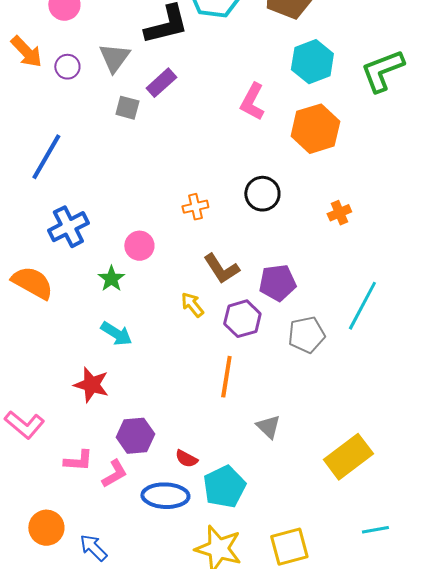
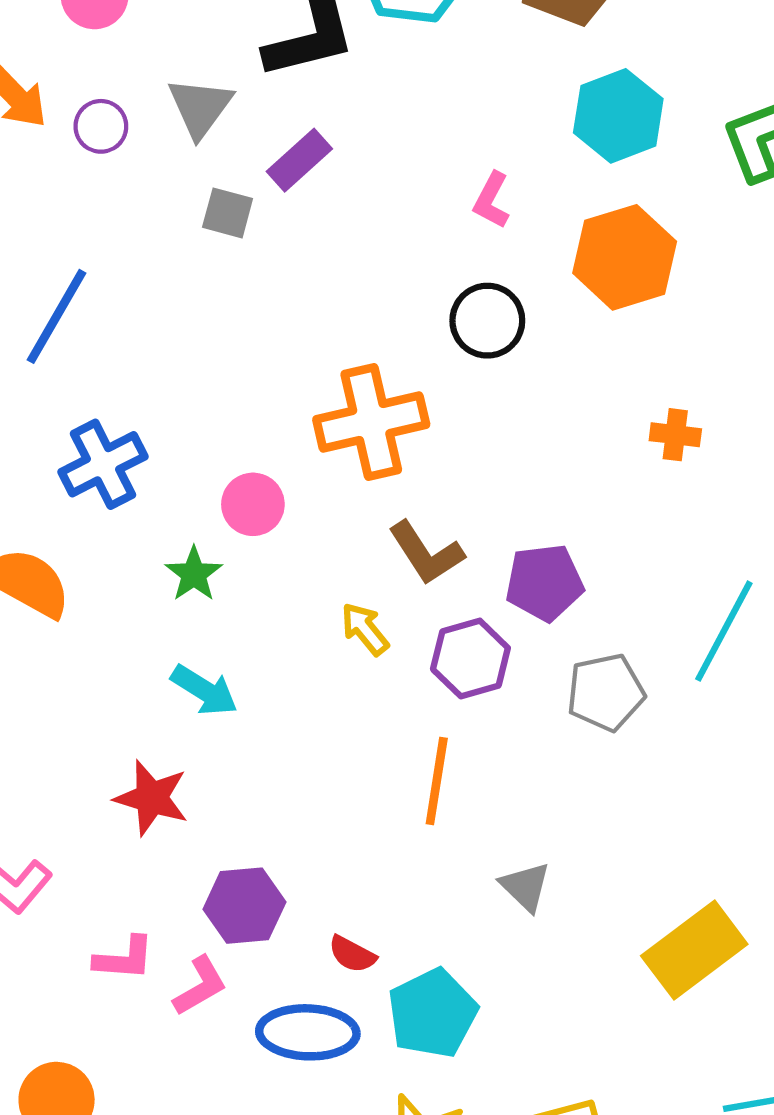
pink L-shape: (252, 102) -> (492, 200), size x0.7
black circle: (262, 194) -> (487, 321), moved
orange cross: (195, 207) -> (371, 422), size x2.0
orange cross: (339, 213) -> (675, 435), turned 30

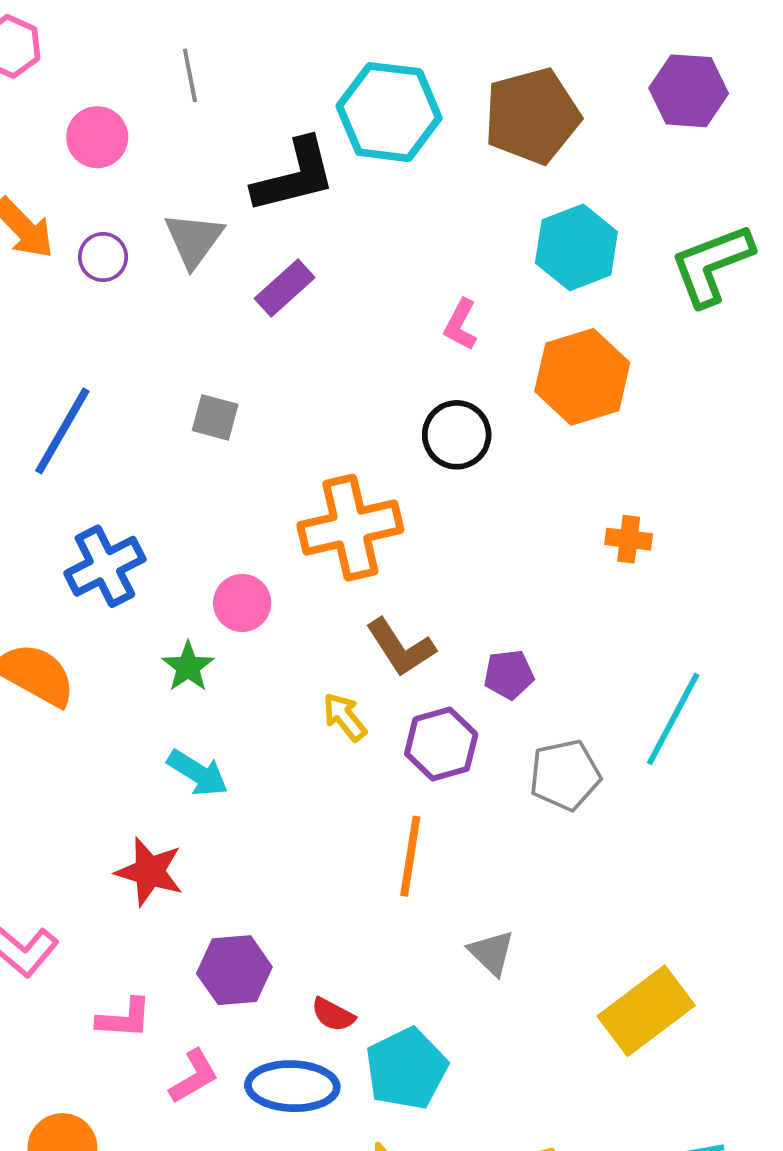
gray square: (228, 213) -> (215, 417), moved
purple pentagon: (544, 583) -> (509, 674), size x0.7
pink L-shape: (200, 986) -> (194, 1076), moved

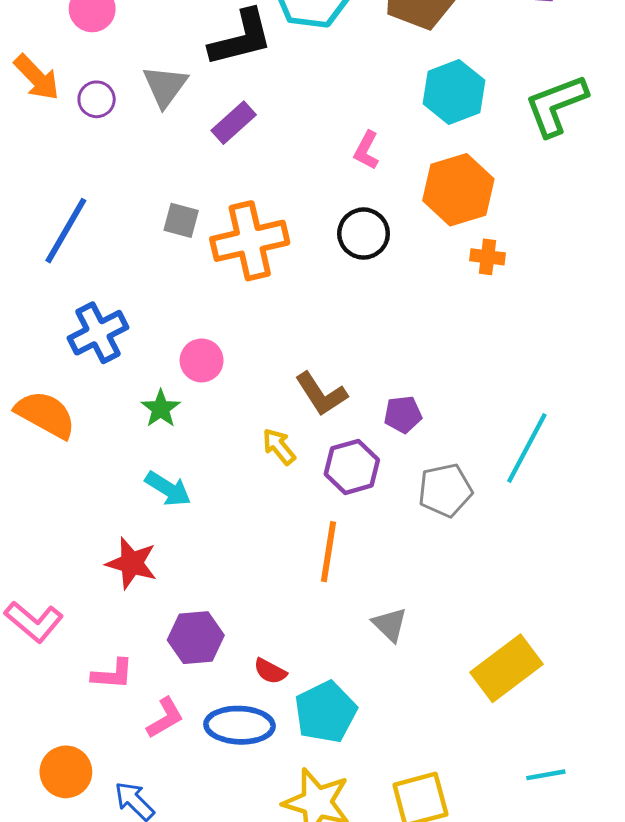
orange cross: (350, 528) -> (250, 241), moved
orange cross: (629, 539) -> (488, 257), moved

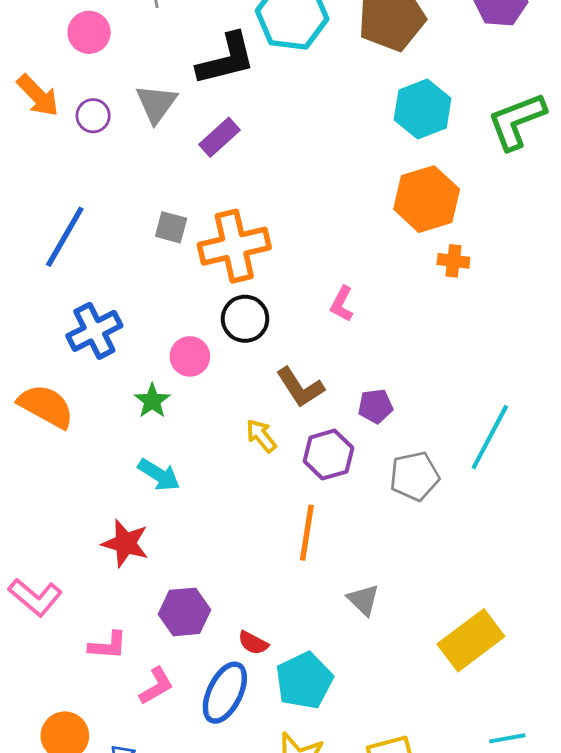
pink L-shape: (366, 150) -> (342, 304), moved
black circle: (364, 234) -> (245, 319), moved
blue ellipse: (240, 725) -> (225, 693), turned -66

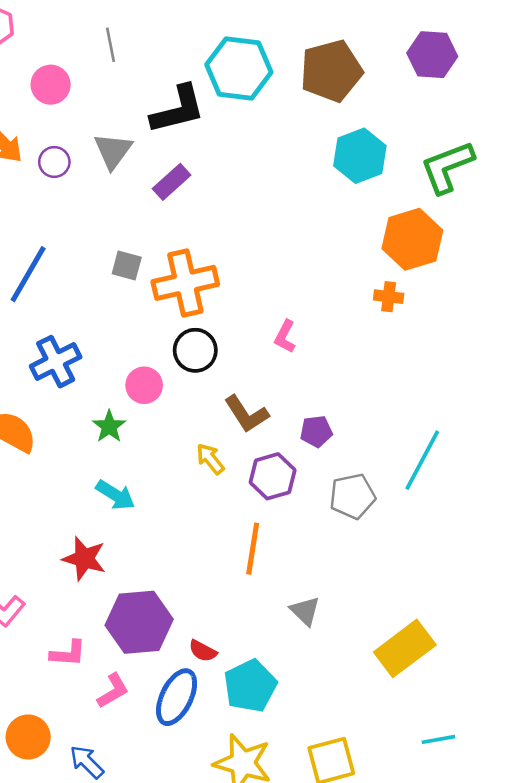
orange hexagon: (427, 199) -> (412, 239), moved
purple hexagon: (185, 612) -> (139, 622), size x1.4

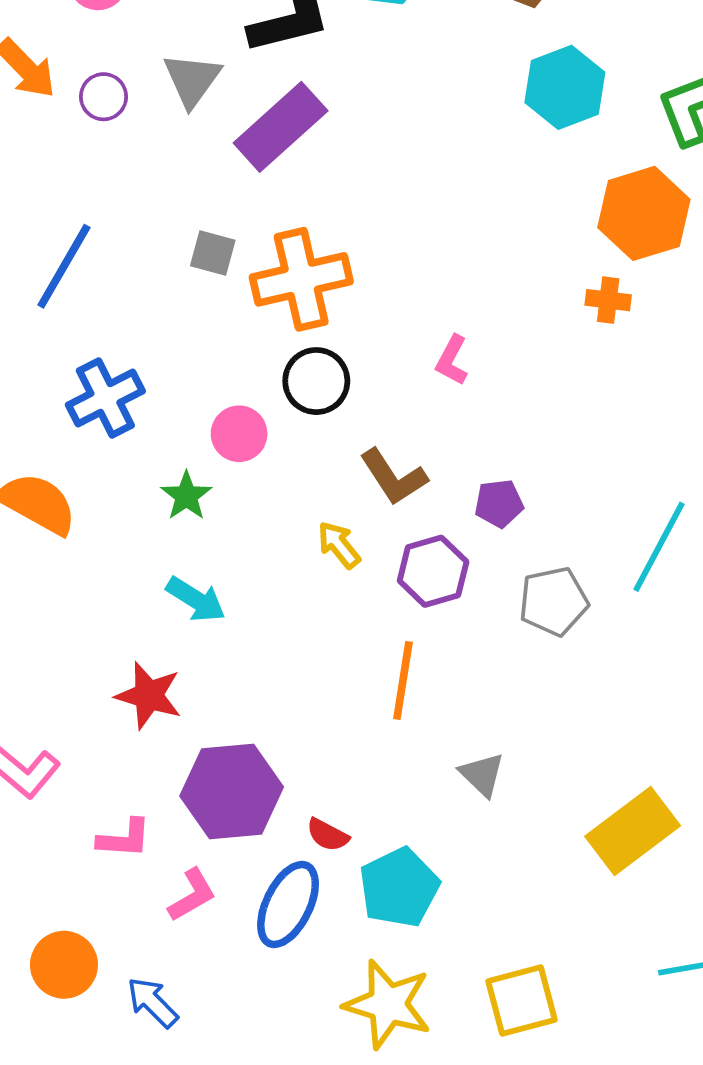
purple rectangle: (172, 182) -> (281, 127), size x1.6

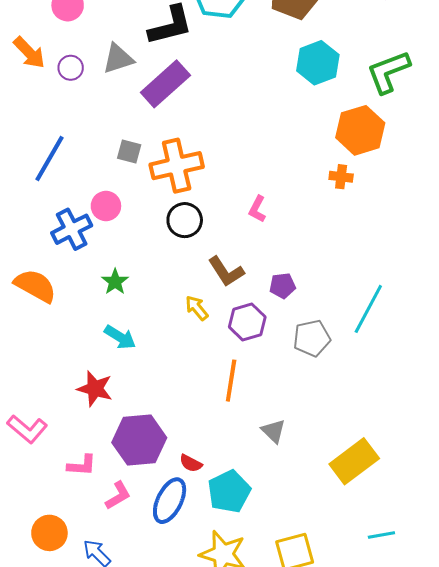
gray triangle: (192, 80) -> (118, 59), turned 36
pink circle: (239, 434) -> (106, 206), moved

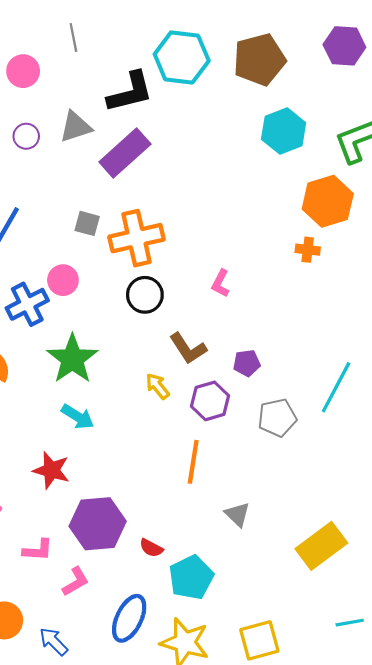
green star: (115, 282) -> (72, 359), size x1.8
blue ellipse: (170, 501) -> (129, 618), moved

